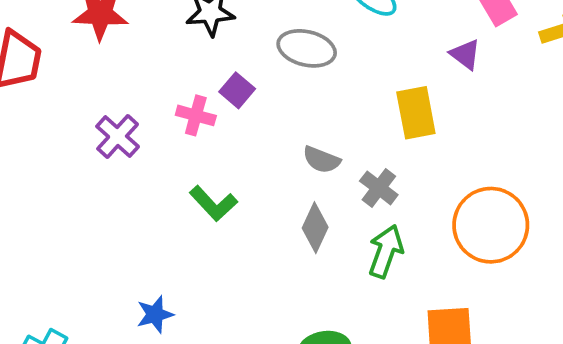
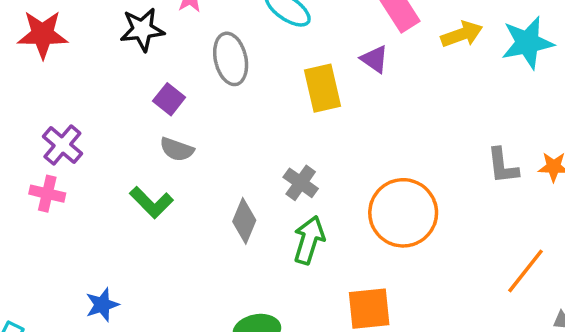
gray ellipse: (307, 48) -> (231, 59), turned 66
yellow rectangle: (416, 113) -> (323, 88), moved
pink cross: (196, 115) -> (47, 194), moved
gray semicircle: (322, 160) -> (177, 149), moved

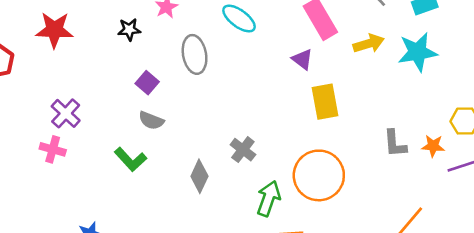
black star: (142, 30) -> (129, 29), size x0.7
yellow rectangle: (323, 88) -> (325, 102), moved
green arrow: (309, 240) -> (269, 198), moved

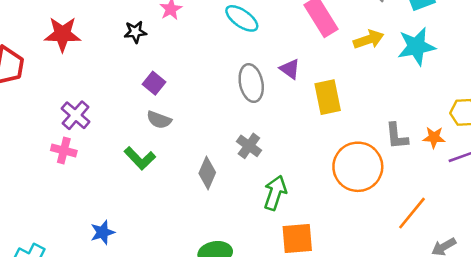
gray ellipse: (195, 54) -> (251, 83), moved
purple triangle: (302, 59) -> (290, 69), moved
orange circle: (319, 175) -> (358, 167), moved

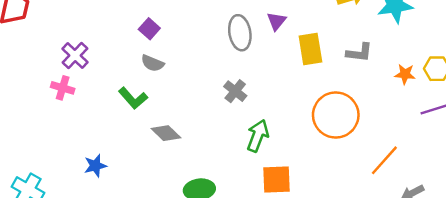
purple triangle: (290, 69) -> (276, 21), turned 30
gray L-shape: (397, 136) -> (359, 53), moved, turned -80
orange star: (434, 137) -> (405, 74), moved
gray diamond: (207, 173) -> (166, 133), moved, turned -72

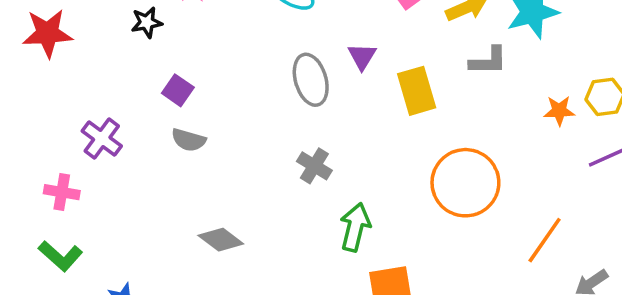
gray L-shape: (359, 53) -> (488, 61), moved
purple cross: (75, 55) -> (102, 139), moved
green L-shape: (133, 98) -> (60, 256), moved

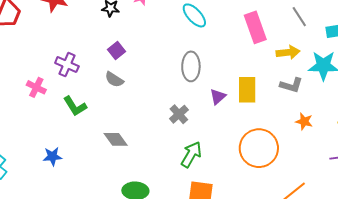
purple triangle: (362, 56) -> (218, 97), moved
orange star: (559, 111) -> (304, 121), moved
purple cross: (102, 139) -> (67, 65), turned -30
green L-shape: (60, 256) -> (75, 106), moved

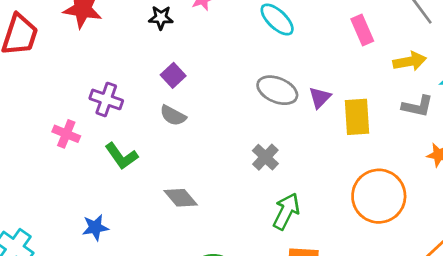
pink rectangle: (255, 27) -> (362, 30), size x0.7
gray ellipse: (191, 66) -> (277, 90), turned -64
purple triangle: (218, 97) -> (320, 98), moved

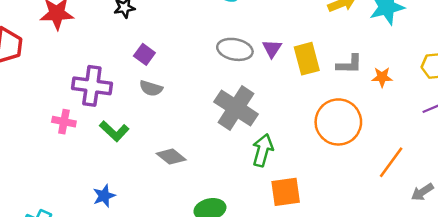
purple cross: (106, 99) -> (92, 86), size x1.4
gray L-shape: (417, 106) -> (349, 64), moved
gray cross: (265, 157) -> (236, 108), size x1.8

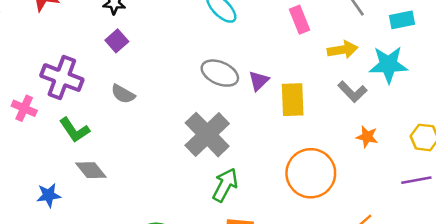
purple square: (144, 54) -> (117, 41), moved
gray L-shape: (349, 64) -> (352, 92), moved, turned 32
gray diamond: (171, 157) -> (91, 170), moved

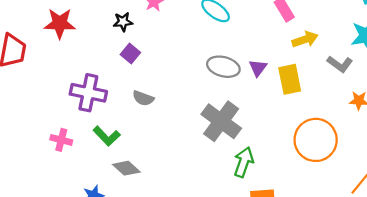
yellow arrow: (343, 50) -> (305, 39), moved
pink cross: (24, 108) -> (61, 140), moved

